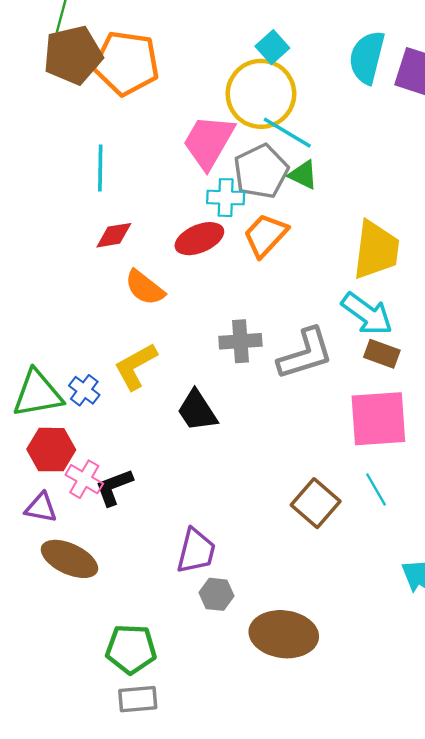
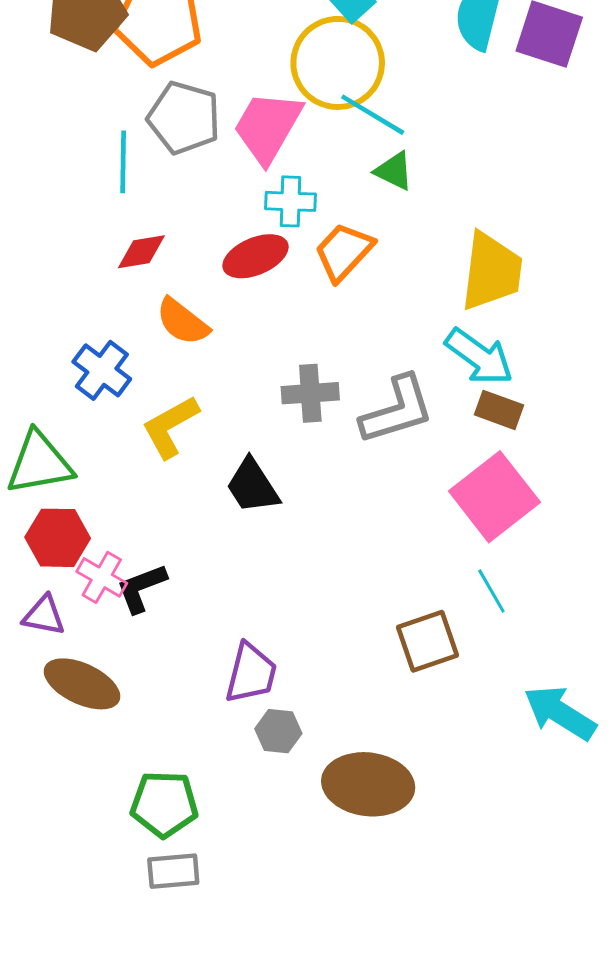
gray pentagon: (261, 171) -> (184, 118), moved, turned -30
blue cross: (84, 390) -> (102, 370), moved, size x1.4
pink square: (378, 419) -> (494, 497), turned -34
brown square: (316, 503) -> (427, 641), moved, turned 30

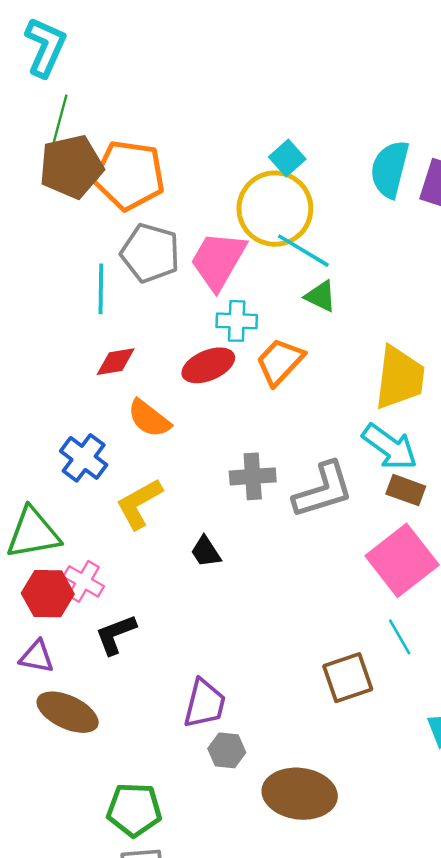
black trapezoid: (252, 486) -> (206, 552), size x0.7
pink cross: (102, 577) -> (84, 581), moved

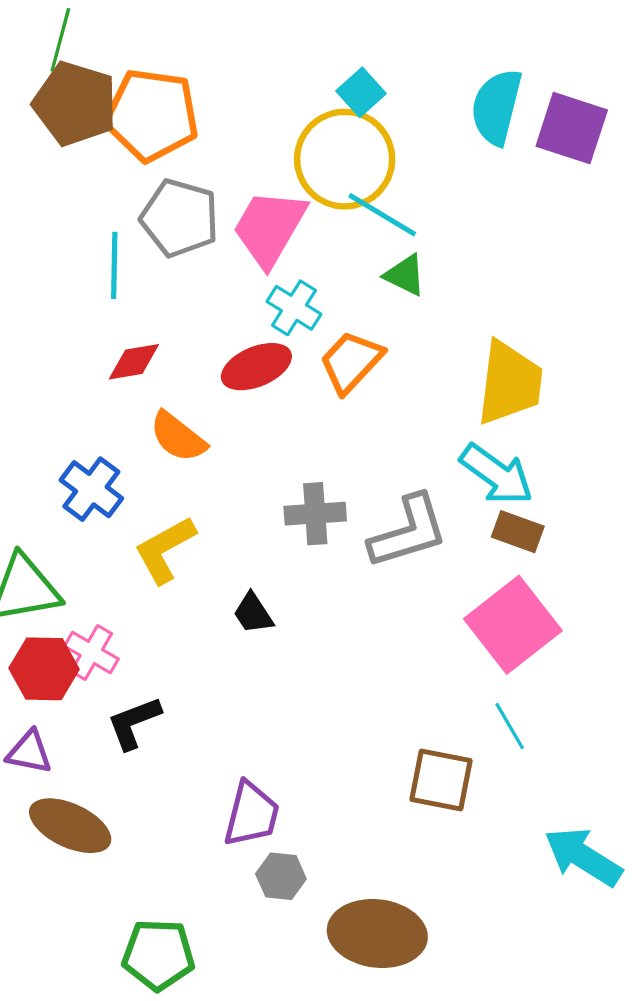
brown pentagon: (71, 167) -> (75, 104), turned 30
cyan cross: (237, 321) -> (294, 308), turned 30
brown square: (348, 678) -> (441, 780), turned 30

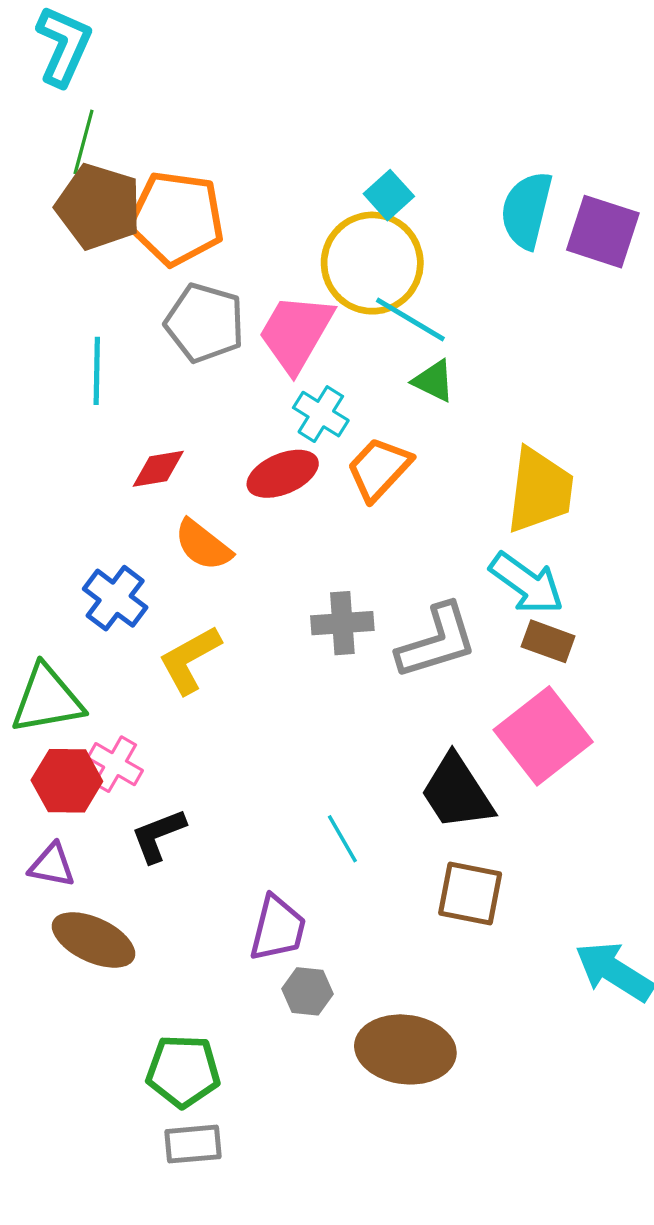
cyan line: (114, 265) -> (97, 371), moved
black trapezoid: (253, 613) -> (457, 792), moved, size x1.8
cyan line: (510, 726) -> (342, 839), moved

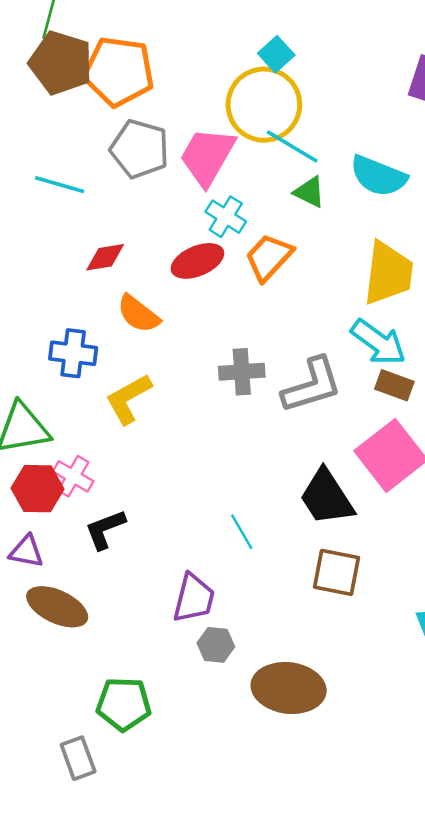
cyan semicircle: (527, 210) -> (378, 176), moved, turned -82
cyan line: (97, 371) -> (60, 185), turned -75
blue cross: (115, 598) -> (73, 353), turned -30
gray rectangle: (193, 1144) -> (78, 758), moved, turned 75

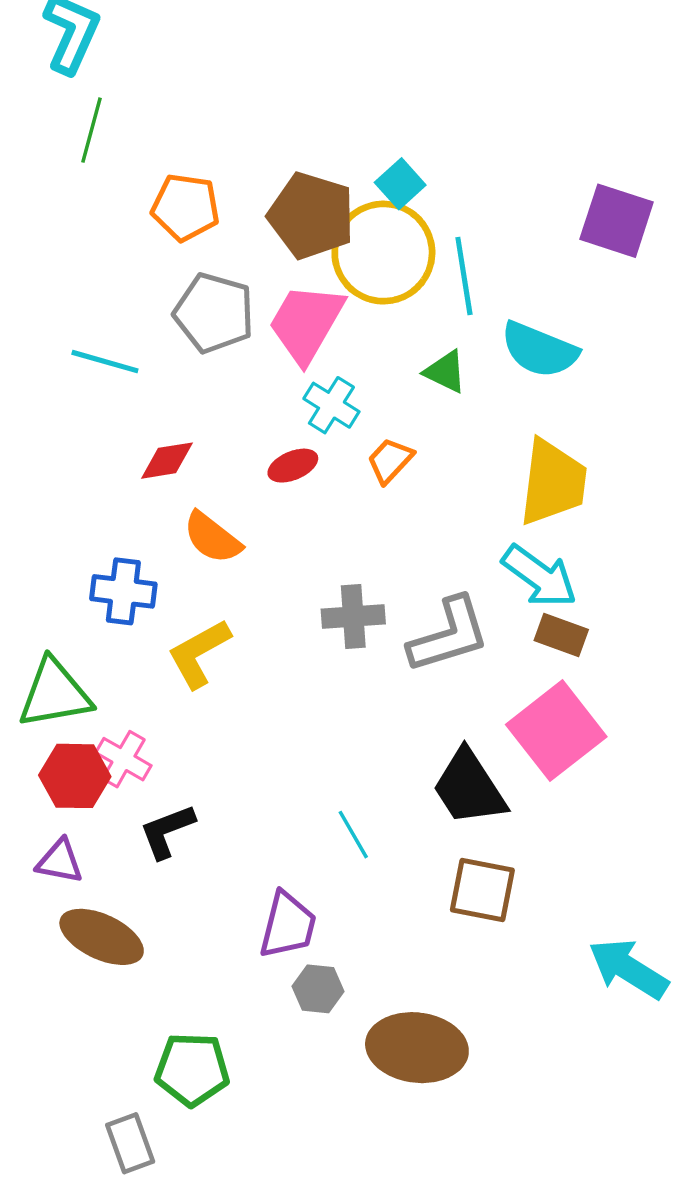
brown pentagon: (61, 63) -> (311, 216), moved
orange pentagon: (119, 71) -> (185, 207), size x0.7
cyan line: (292, 146) -> (464, 276), moved, turned 50
orange trapezoid: (269, 257) -> (390, 461), size x0.7
red ellipse: (197, 261) -> (293, 466), size x0.7

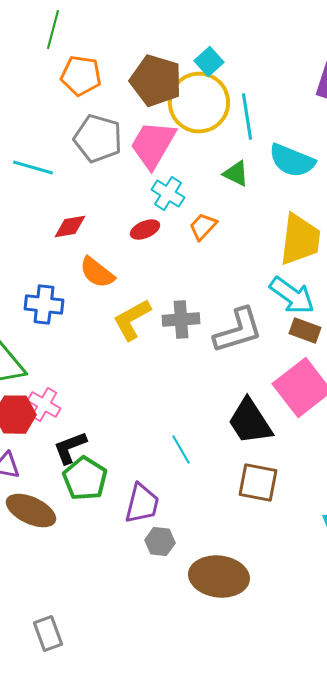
green line: (92, 130) -> (53, 30), moved
yellow L-shape: (199, 653) -> (132, 320), moved
green pentagon: (192, 1069) -> (85, 479), moved, turned 30

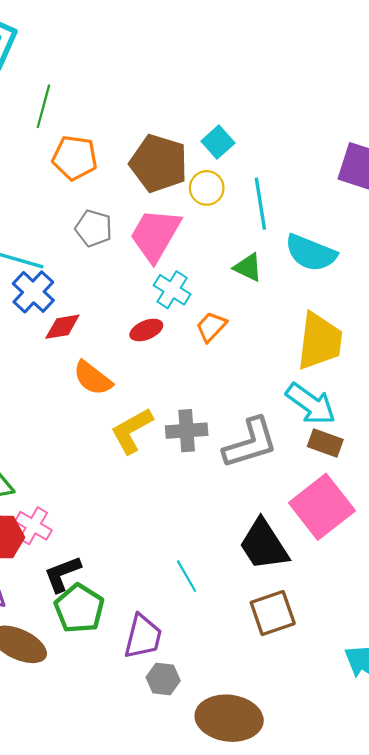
yellow circle: (199, 103) -> (207, 188), size x0.5
gray pentagon: (98, 139) -> (94, 228), size x0.7
blue cross: (44, 305) -> (33, 292), moved, turned 36
brown square: (258, 483) -> (273, 613), turned -30

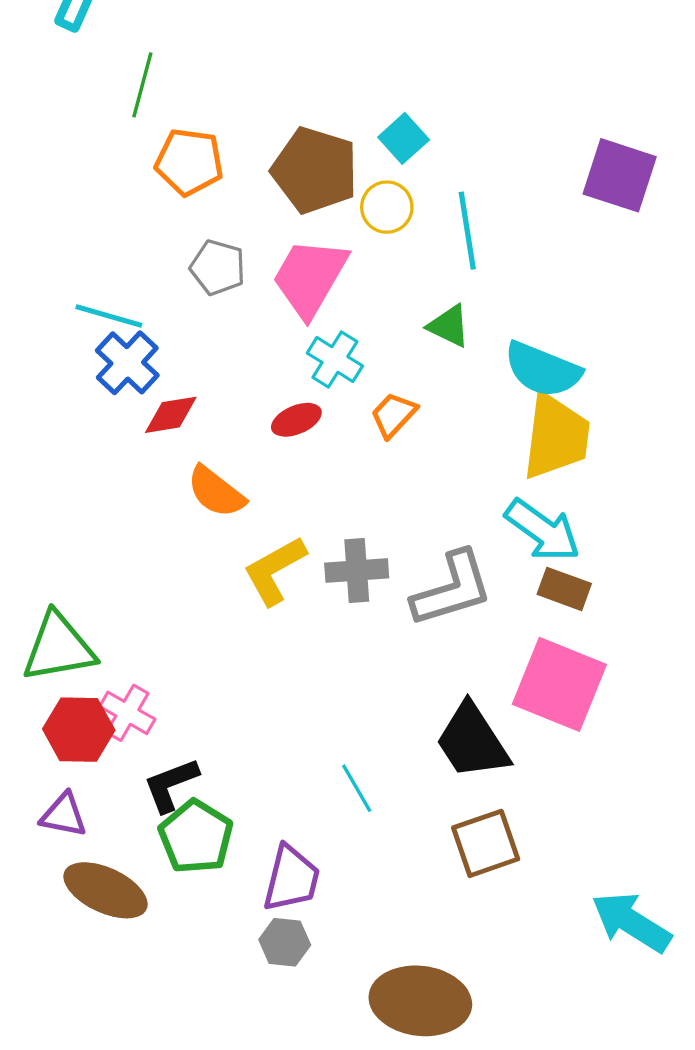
cyan semicircle: (311, 253) -> (543, 370), moved
pink square: (322, 507) -> (559, 684), turned -30
gray hexagon: (163, 679) -> (285, 942), moved

